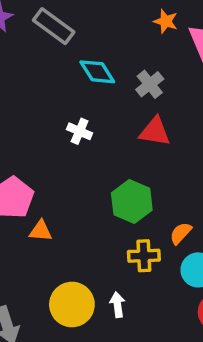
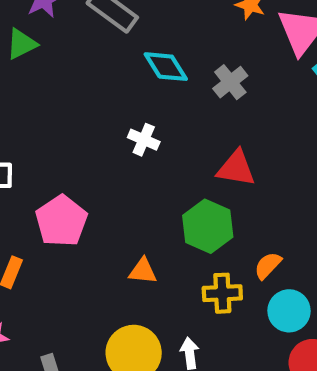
red triangle: (155, 132) -> (236, 168), moved
orange triangle: (41, 231) -> (143, 271), moved

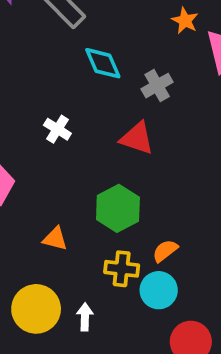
white cross: (144, 140) -> (57, 129), moved
red triangle: (236, 168) -> (137, 138), moved
cyan circle: (289, 311) -> (159, 290), moved

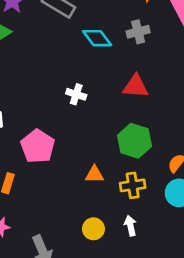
gray cross: (157, 86) -> (138, 32), moved, turned 30
yellow cross: (122, 269) -> (133, 185), moved
yellow circle: (36, 309) -> (93, 229), size x0.6

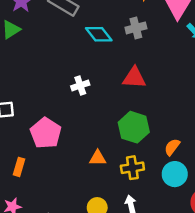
white cross: (76, 94) -> (80, 85), turned -36

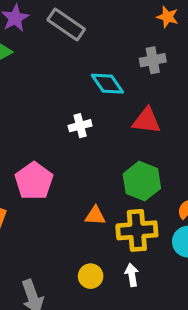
cyan diamond: (99, 34) -> (107, 84), moved
yellow cross: (132, 168) -> (137, 230), size x1.4

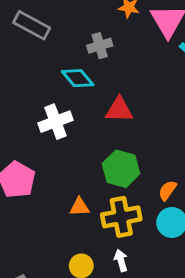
gray cross: (153, 60) -> (100, 46), moved
white cross: (80, 126) -> (56, 122), size x1.5

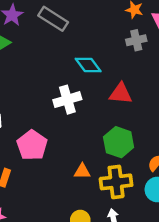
gray cross: (100, 46) -> (136, 40), moved

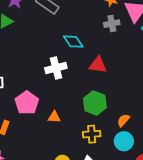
orange triangle: (82, 171) -> (54, 117), moved
yellow cross: (116, 182) -> (92, 134), size x0.7

